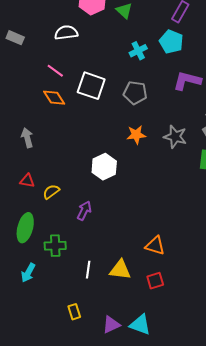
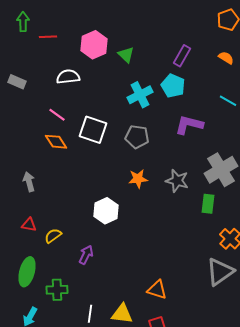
cyan cross: (138, 51) -> (140, 95), size x1.4

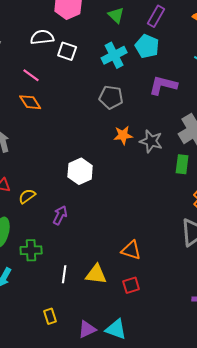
green triangle: (126, 55) -> (116, 15), moved
white square: (93, 130) -> (67, 51), moved, size x0.7
orange star: (138, 179) -> (123, 135), moved

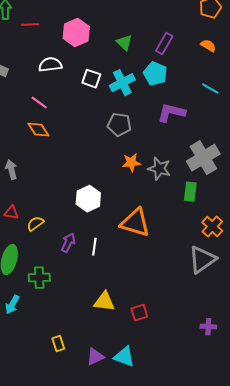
white square: (67, 51) -> (91, 79), moved
orange triangle: (131, 250) -> (135, 223), moved, size x1.5
white line: (64, 274) -> (94, 247), moved

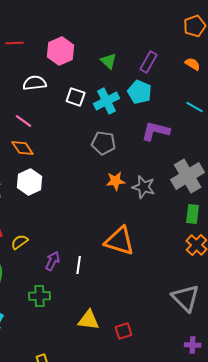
green rectangle: (190, 192) -> (193, 214), moved
white hexagon: (88, 199) -> (30, 182), moved
gray triangle: (202, 260) -> (186, 298), moved, turned -40
green cross: (39, 278) -> (40, 296), moved

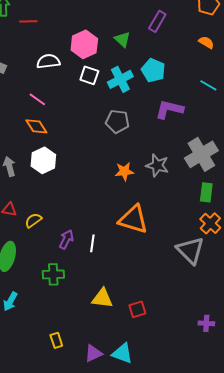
pink hexagon: (61, 51) -> (84, 44), moved
purple rectangle: (149, 62) -> (157, 21), moved
orange star: (116, 181) -> (124, 171), moved
gray triangle: (186, 298) -> (190, 250), moved

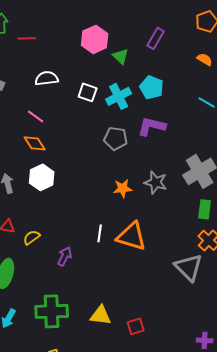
pink hexagon: (84, 44) -> (95, 39), moved
purple L-shape: (169, 109) -> (152, 126), moved
white line: (92, 243) -> (100, 233), moved
green cross: (53, 274) -> (52, 311), moved, size x1.5

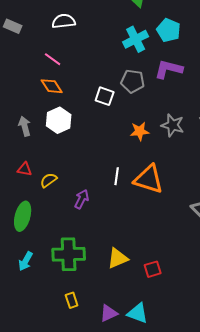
white square: (88, 92) -> (105, 96), moved
yellow triangle: (101, 315) -> (118, 258), turned -30

